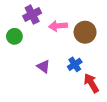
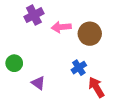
green circle: (14, 36) -> (14, 63), moved
purple triangle: (44, 66) -> (38, 83), moved

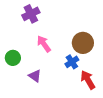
pink arrow: (61, 27) -> (44, 44), moved, turned 60
brown circle: (90, 34) -> (83, 43), moved

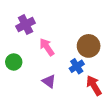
purple cross: (31, 14) -> (25, 25), moved
purple triangle: (35, 76) -> (49, 81), moved

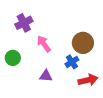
purple triangle: (49, 81) -> (46, 76), turned -32
red arrow: (94, 86) -> (88, 80), turned 108

